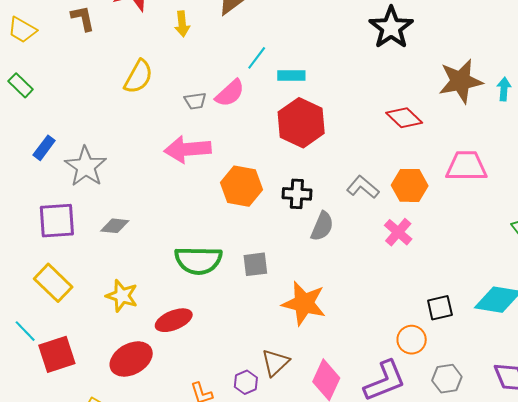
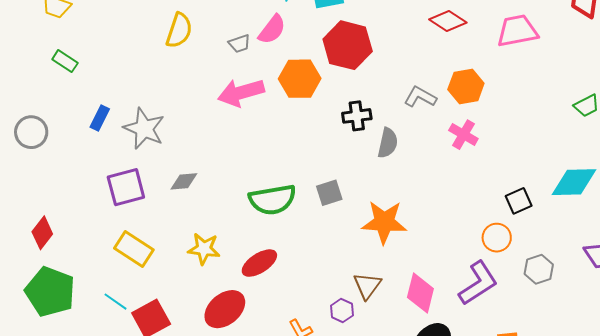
pink trapezoid: (466, 166) -> (517, 31), moved
orange hexagon: (241, 186) -> (300, 79), moved

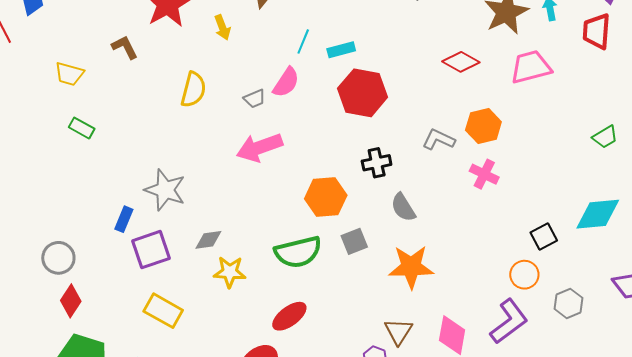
orange hexagon: (300, 79) -> (326, 197), moved
blue rectangle: (100, 118) -> (124, 219), moved
gray circle: (31, 132) -> (58, 258), moved
gray semicircle: (388, 143) -> (403, 207), moved, turned 140
yellow star: (204, 249) -> (230, 272), moved

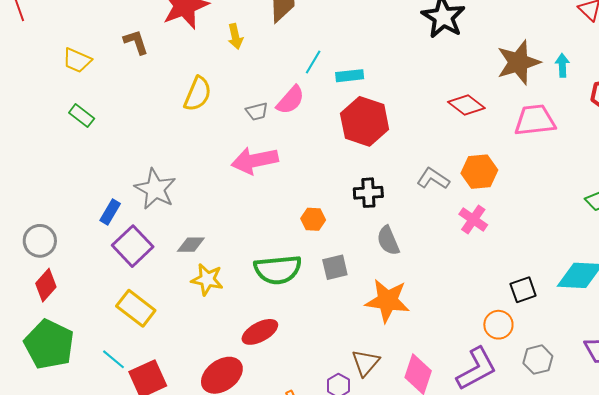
orange hexagon: (326, 197) -> (313, 219), size x0.6
purple square: (151, 250) -> (133, 246), turned -33

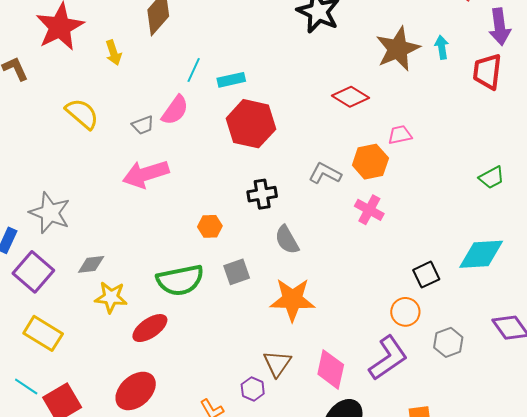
yellow semicircle: (198, 94) -> (82, 114), turned -66
pink trapezoid: (535, 120) -> (400, 135), moved, size x0.6
red ellipse: (260, 332) -> (150, 328), moved

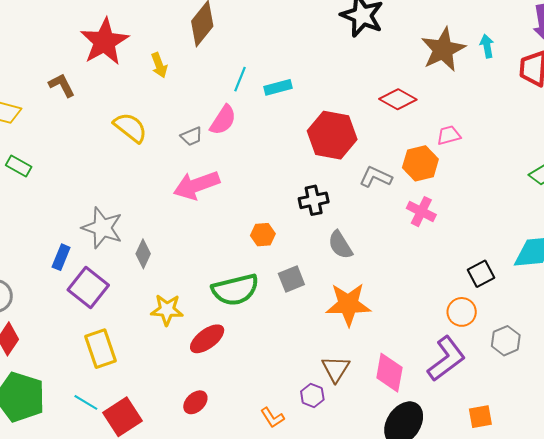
red hexagon: (251, 124) -> (332, 135), moved
gray diamond: (91, 264) -> (143, 254), moved, turned -56
yellow rectangle: (43, 333) -> (101, 349), turned 42
red ellipse: (136, 391) -> (195, 402), size x0.6

